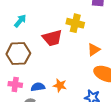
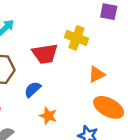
blue semicircle: (38, 87) -> (33, 89), moved, turned -40

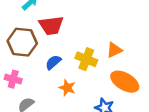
yellow cross: (76, 38) -> (86, 59), moved
red trapezoid: (45, 54) -> (51, 26), moved

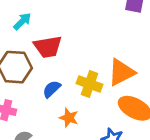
orange triangle: (114, 50) -> (121, 72), size x1.5

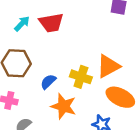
red trapezoid: (48, 47) -> (51, 23), moved
orange star: (69, 118) -> (63, 106), size x1.5

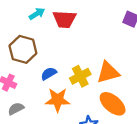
yellow cross: (81, 77) -> (80, 76), turned 30
orange star: (63, 106) -> (58, 100), turned -30

